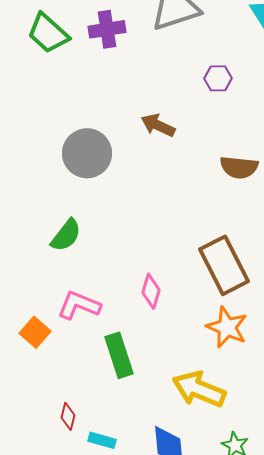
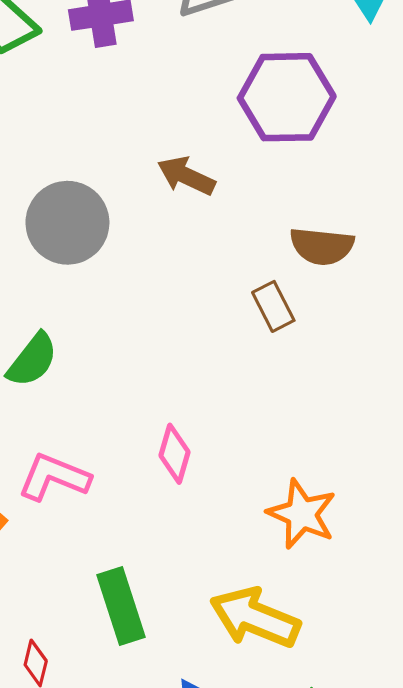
purple hexagon: (218, 78) -> (287, 97), size x2.0
brown rectangle: (224, 265) -> (273, 306), moved, size x0.5
green rectangle: (119, 355) -> (121, 606), moved

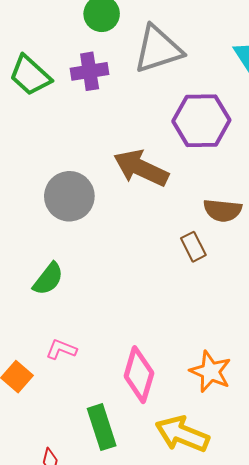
brown arrow: (186, 176) -> (141, 168), size x1.6
pink diamond: (175, 454) -> (139, 375), moved, size x1.6
pink L-shape: (54, 477) -> (61, 349), size x0.7

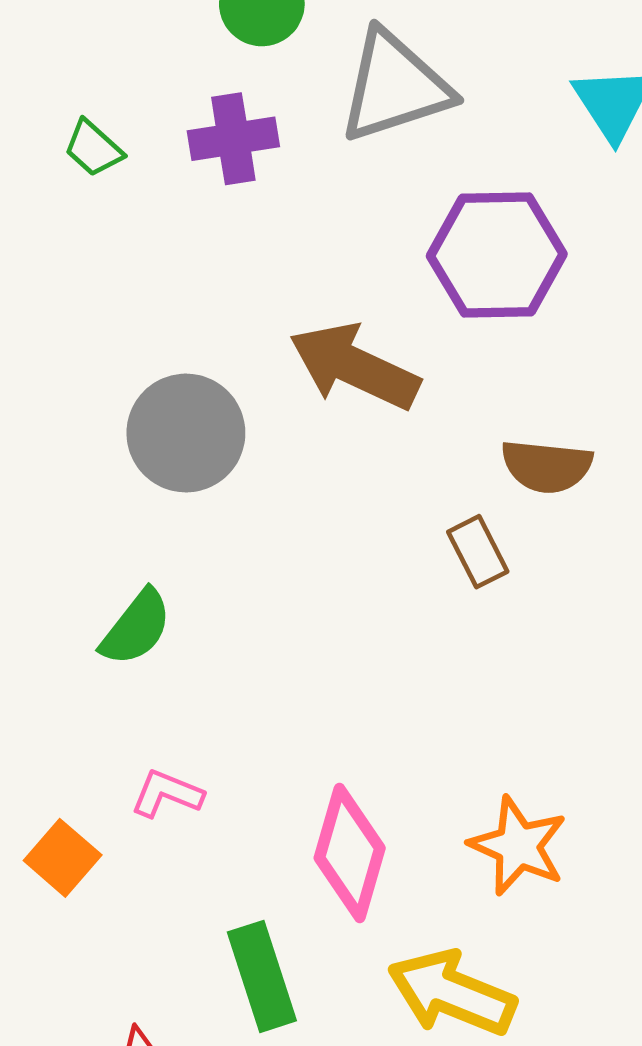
green trapezoid: (30, 75) -> (93, 148), size x0.6

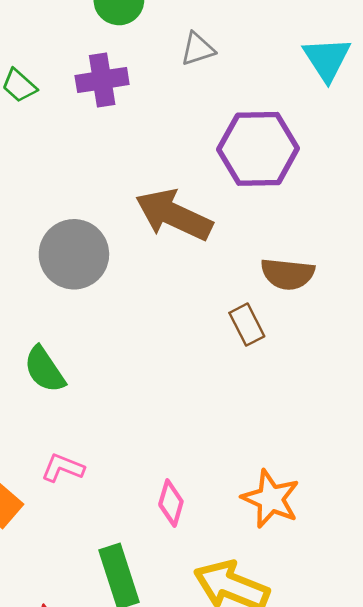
gray triangle: (395, 87) -> (198, 49), size x0.5
green semicircle: (136, 628) -> (44, 370), turned 108
pink diamond: (350, 853) -> (171, 503), size x0.6

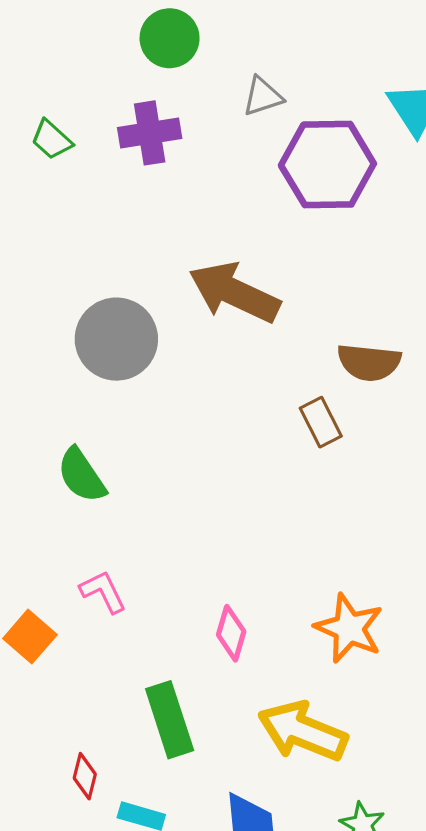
purple hexagon: (258, 149) -> (327, 165), moved
pink L-shape: (63, 468) -> (103, 592), turned 42

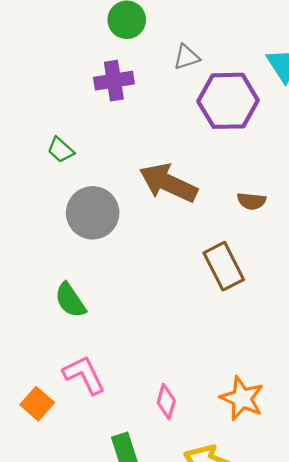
green trapezoid: (52, 140) -> (61, 150), moved
brown semicircle: (369, 362) -> (252, 201), moved, size x0.7
brown rectangle: (321, 422) -> (224, 266), size x1.5
pink L-shape: (103, 592) -> (84, 375), size x1.4

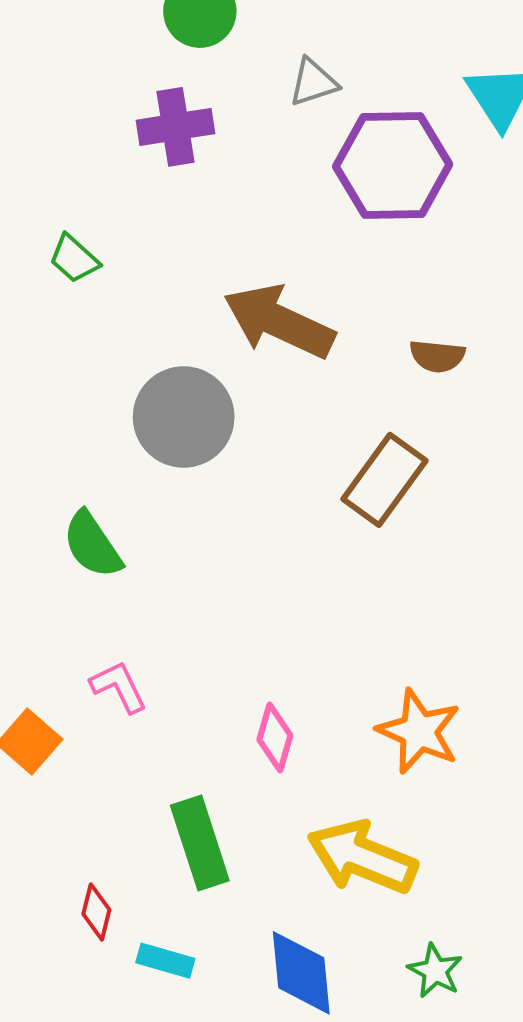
gray circle: (93, 213) -> (184, 417), moved
brown rectangle: (224, 266) -> (384, 480), turned 63
pink L-shape: (84, 375) -> (119, 687), size x0.7

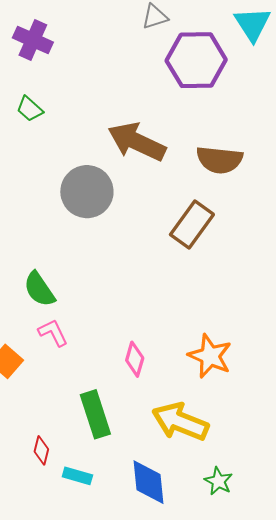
purple cross: (175, 127) -> (33, 40), moved, turned 33
brown semicircle: (437, 356) -> (220, 160), size x1.6
green semicircle: (92, 545) -> (39, 289), moved

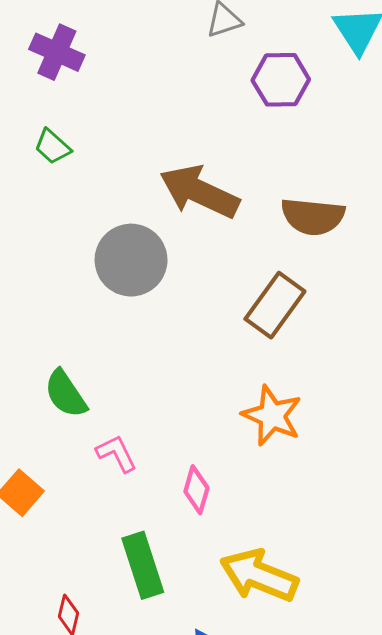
purple hexagon: (196, 60) -> (281, 80), size x0.7
pink L-shape: (53, 333) -> (116, 453), moved
orange star: (210, 356) -> (272, 416), moved

